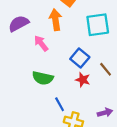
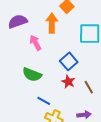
brown line: (106, 69) -> (89, 87), moved
blue line: (60, 104) -> (44, 101), turned -40

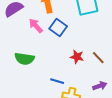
blue square: (69, 61) -> (58, 28), moved
green semicircle: (32, 75) -> (24, 59), moved

